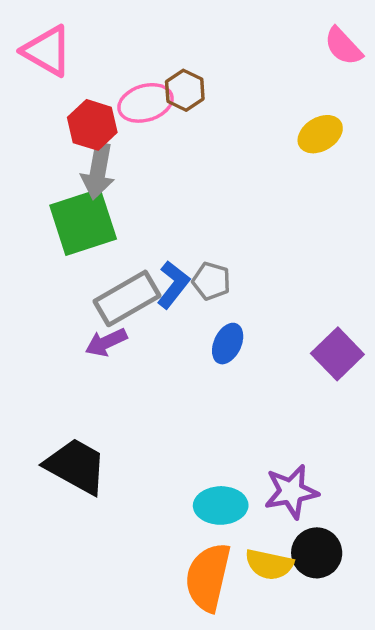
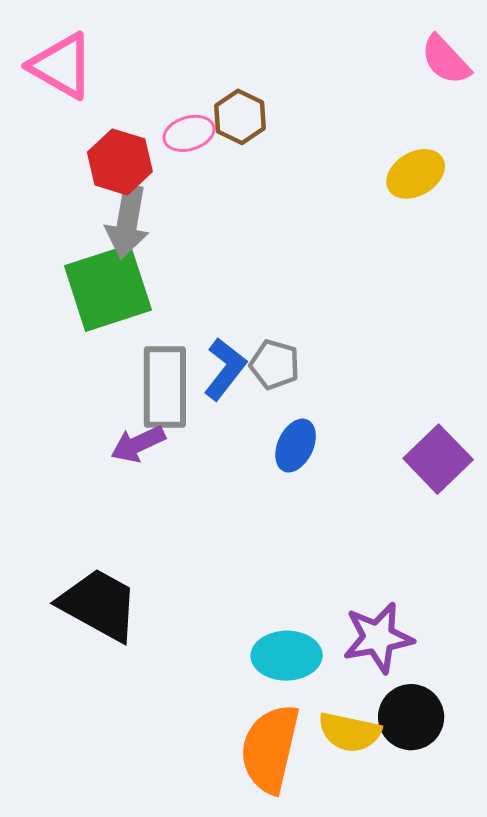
pink ellipse: (145, 103) -> (189, 133), size x0.7
gray rectangle: (127, 298) -> (165, 387), turned -60

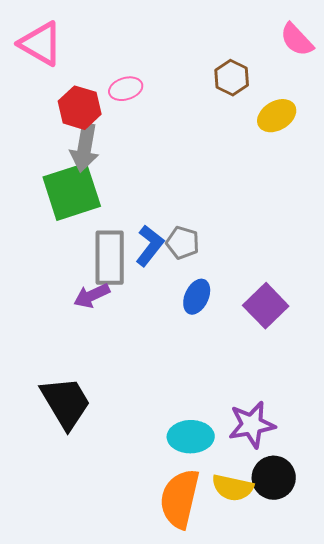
brown hexagon: (240, 117) -> (232, 78), moved
purple square: (438, 459) -> (266, 306), moved
black trapezoid: (99, 605) -> (66, 403), turned 30

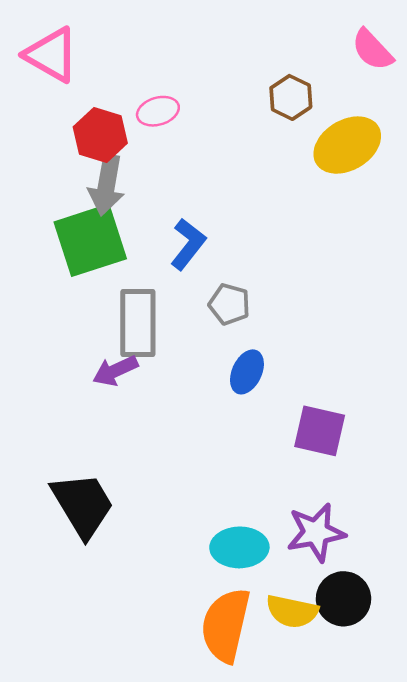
yellow ellipse: (277, 116) -> (347, 145), size x1.4
blue L-shape: (150, 246) -> (188, 244), moved
purple square: (266, 306) -> (320, 431), moved, turned -33

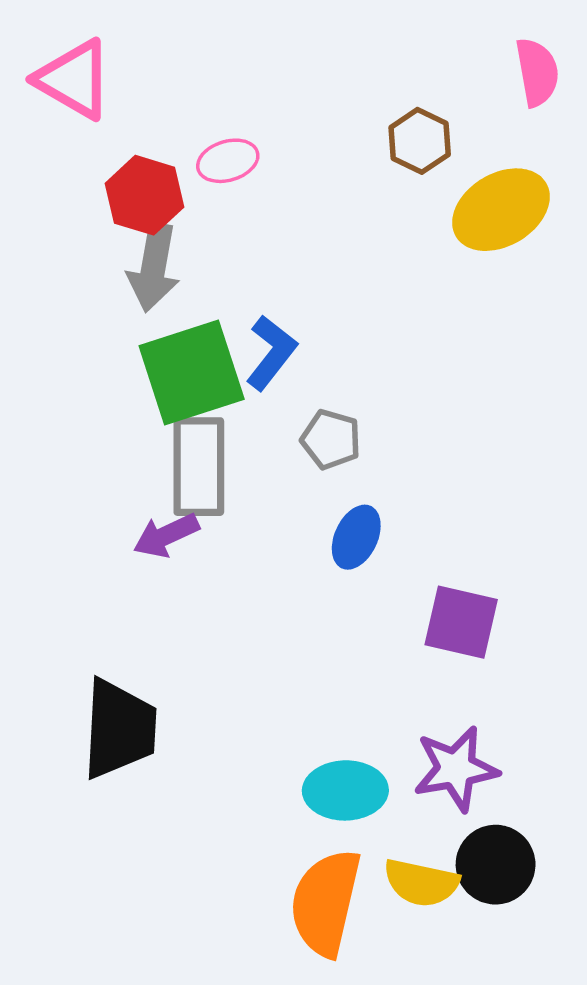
pink semicircle: (372, 50) -> (537, 72), turned -147
green square: (90, 240) -> (192, 372), moved
black trapezoid: (83, 505) -> (119, 729), turned 34

